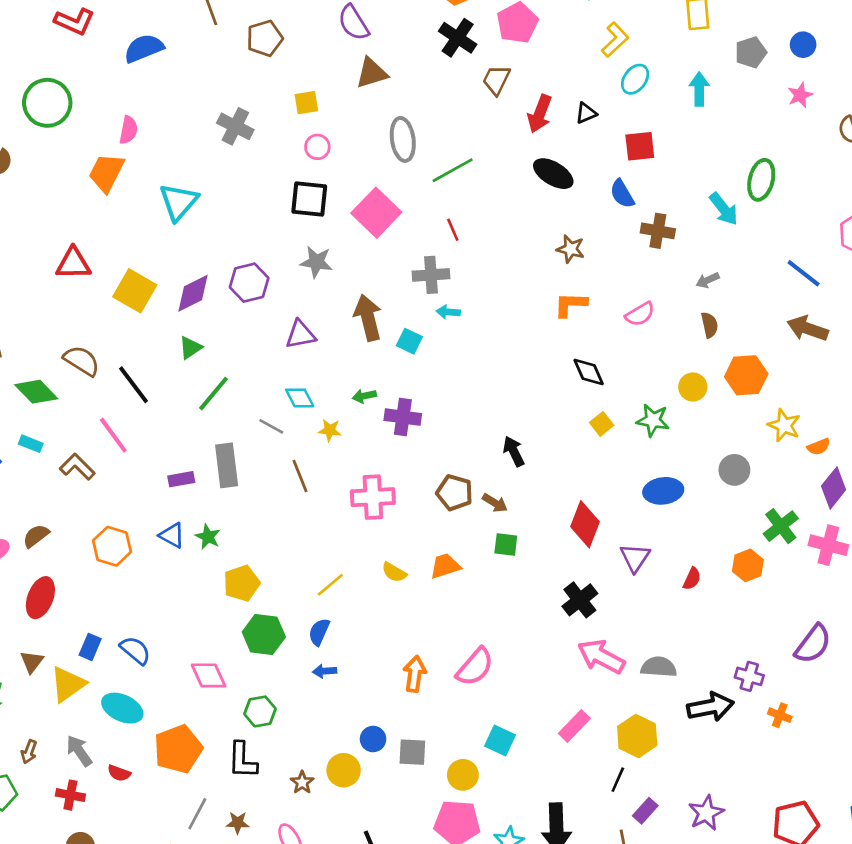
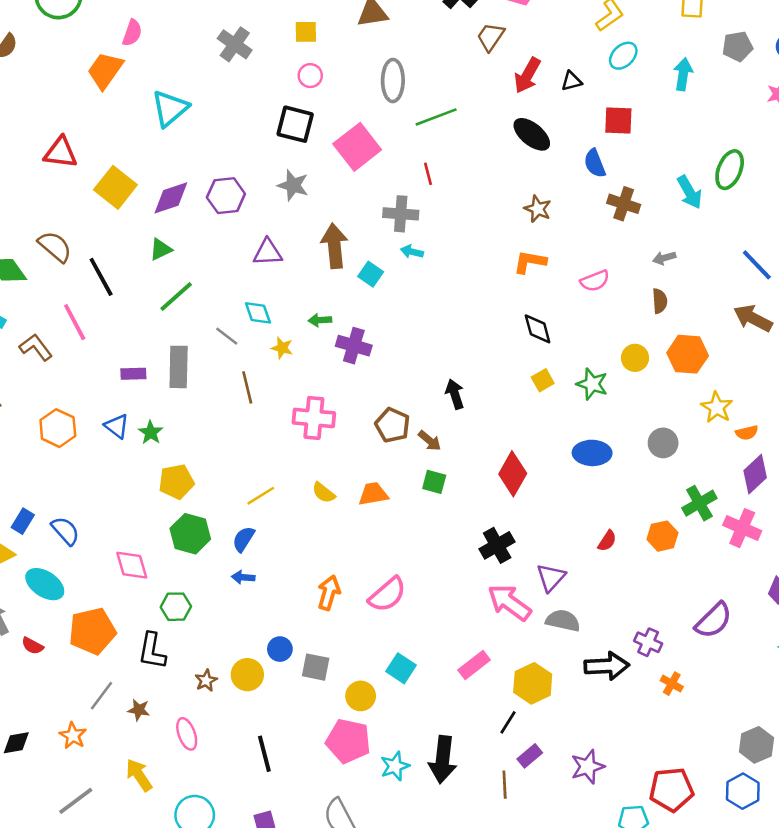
purple triangle: (635, 558) -> (551, 577), moved

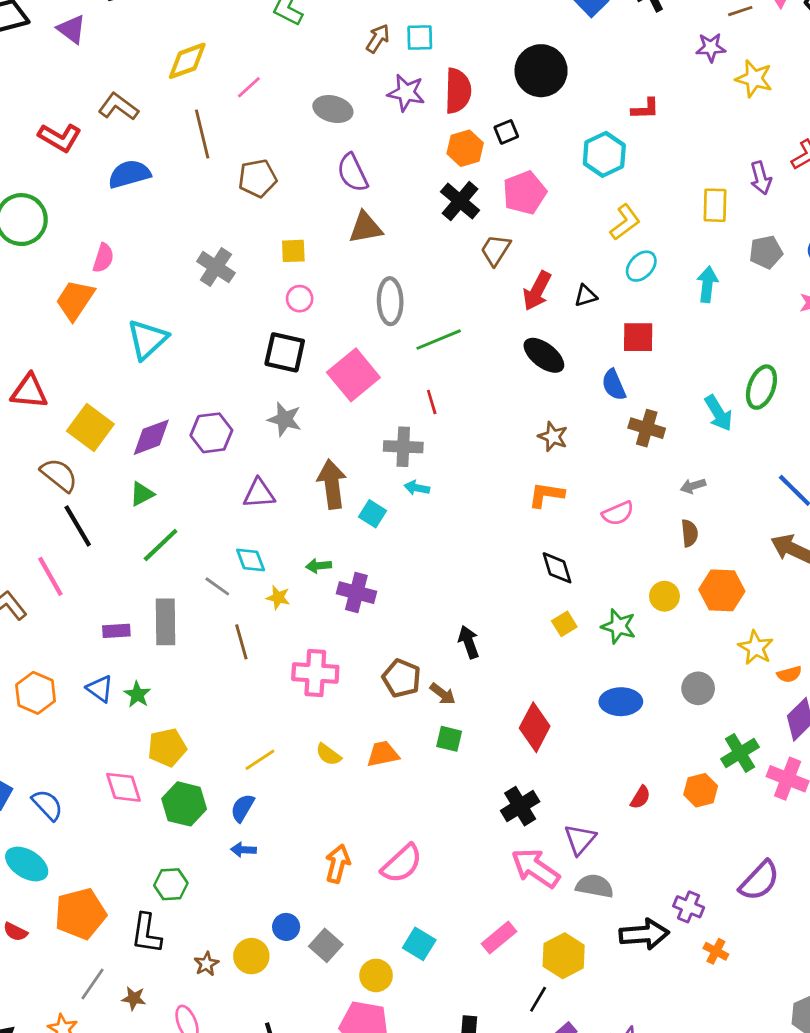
brown semicircle: (55, 247) -> (59, 475), moved
pink diamond: (132, 565) -> (123, 787), moved
gray square: (316, 667) -> (326, 945), turned 32

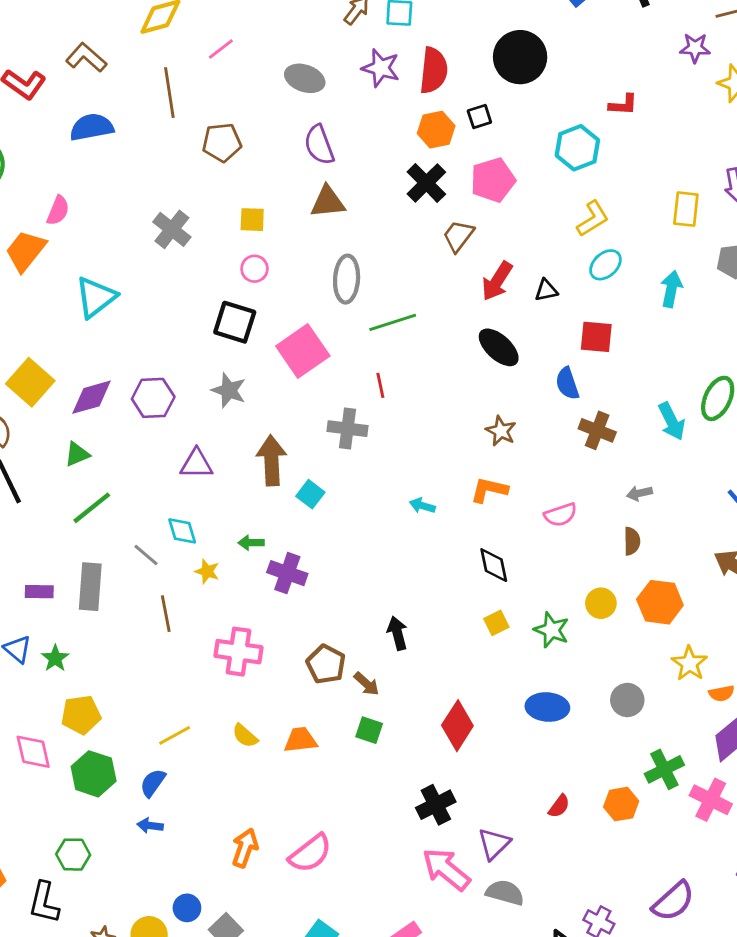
cyan arrow: (417, 488) -> (422, 506), moved

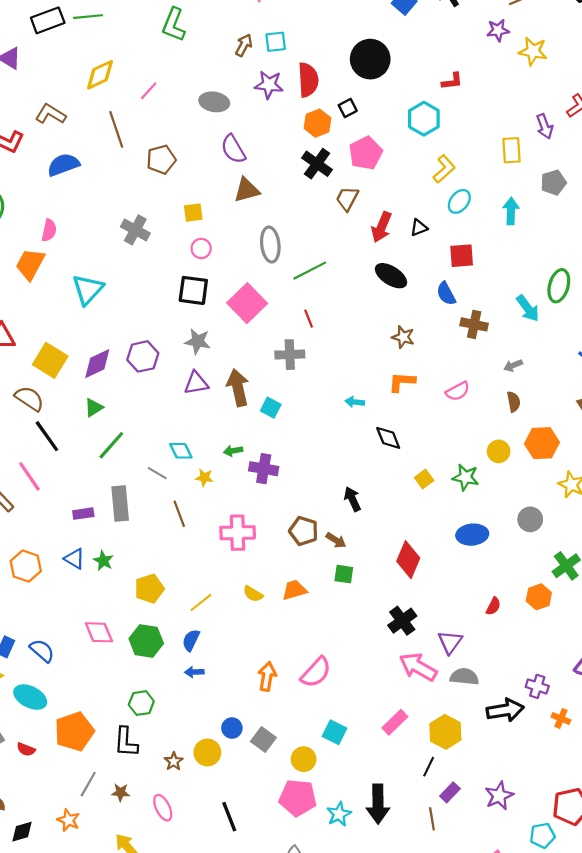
purple triangle: (196, 464) -> (196, 383), moved
black diamond: (494, 565) -> (388, 438), moved
yellow pentagon: (81, 715) -> (149, 589), moved

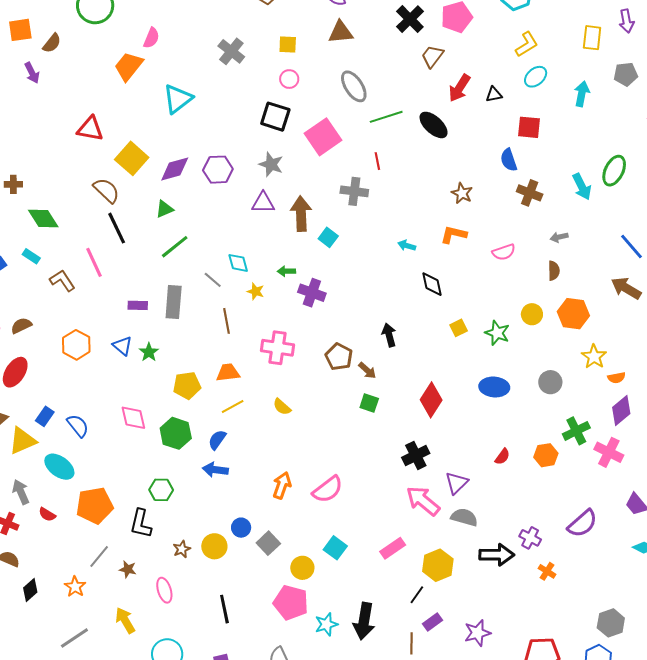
gray ellipse: (270, 245) -> (354, 86), turned -36
black ellipse: (391, 276) -> (434, 125), moved
orange trapezoid: (294, 590) -> (228, 373), moved
blue arrow: (194, 672) -> (215, 470), size x1.4
black diamond: (22, 832) -> (30, 590), turned -35

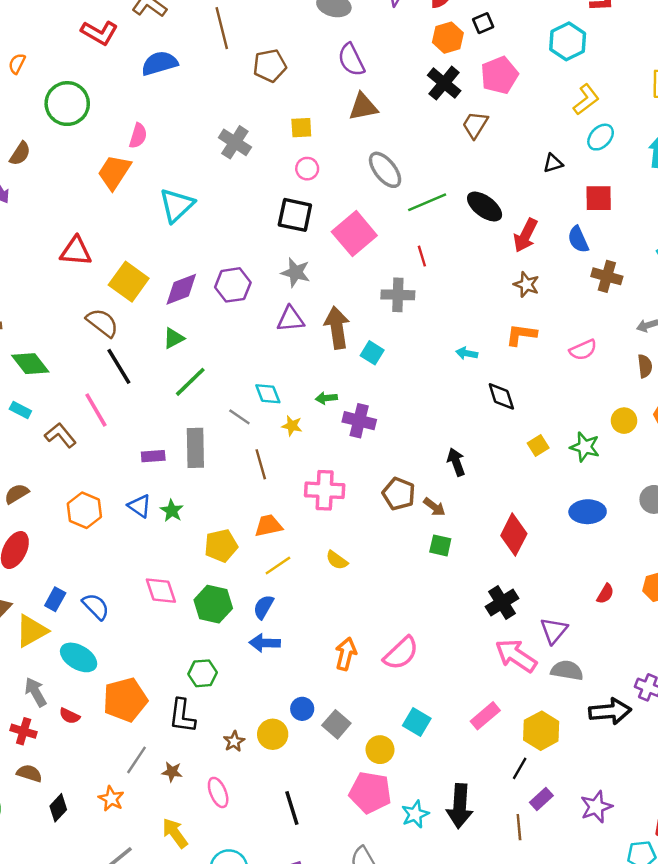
red arrow: (459, 88) -> (526, 235), moved

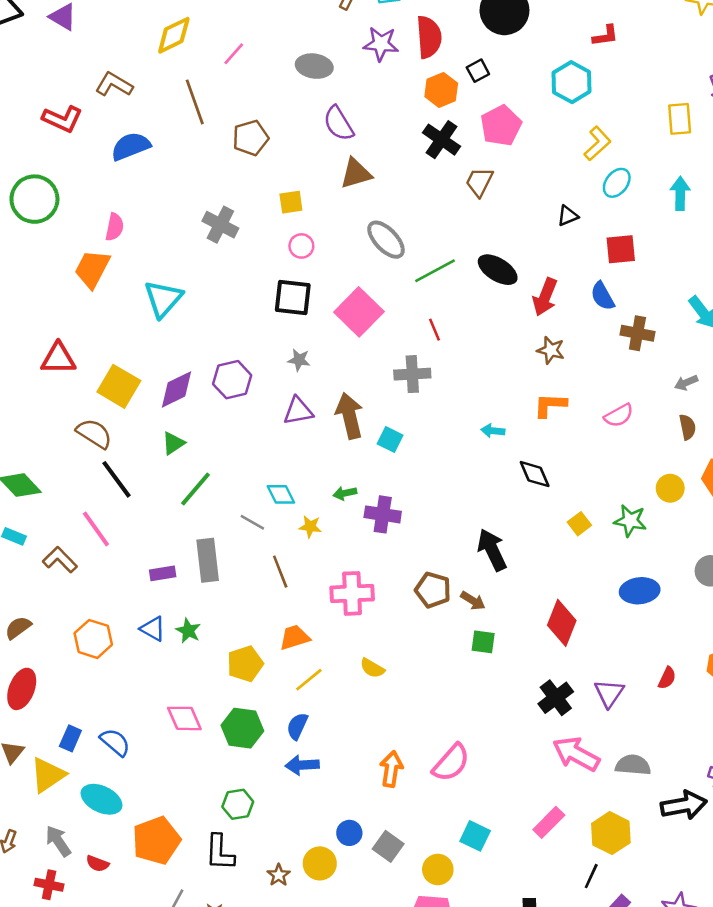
gray star: (296, 272) -> (299, 360), size x0.7
black arrow: (456, 462) -> (492, 550), size x1.4
purple triangle: (554, 630) -> (609, 693), moved

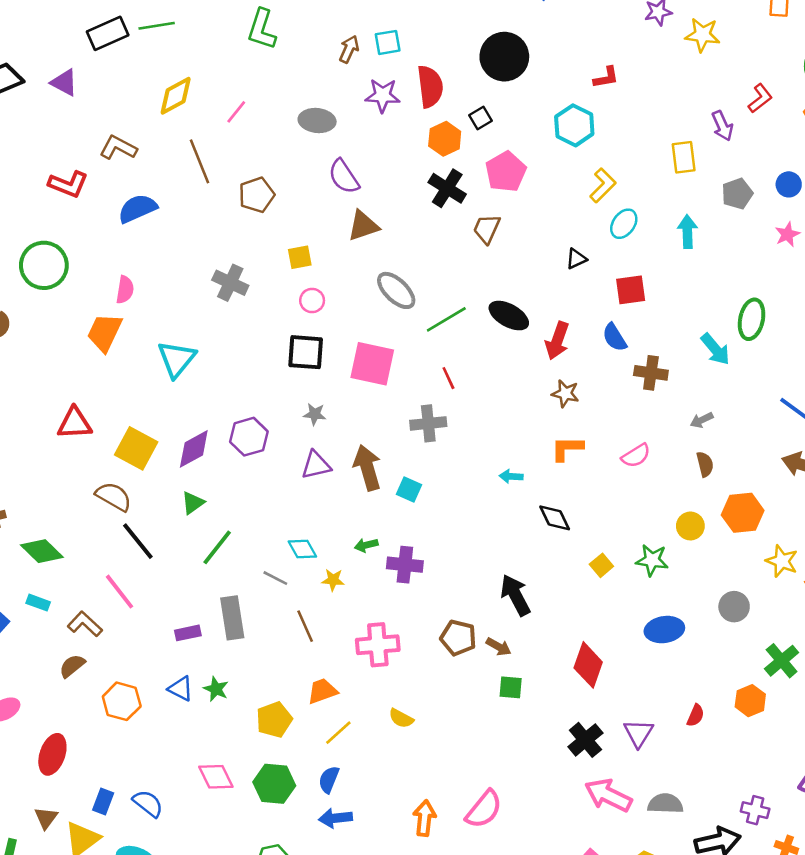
pink square: (359, 312) -> (372, 364), turned -30
brown semicircle: (18, 628) -> (72, 666), moved

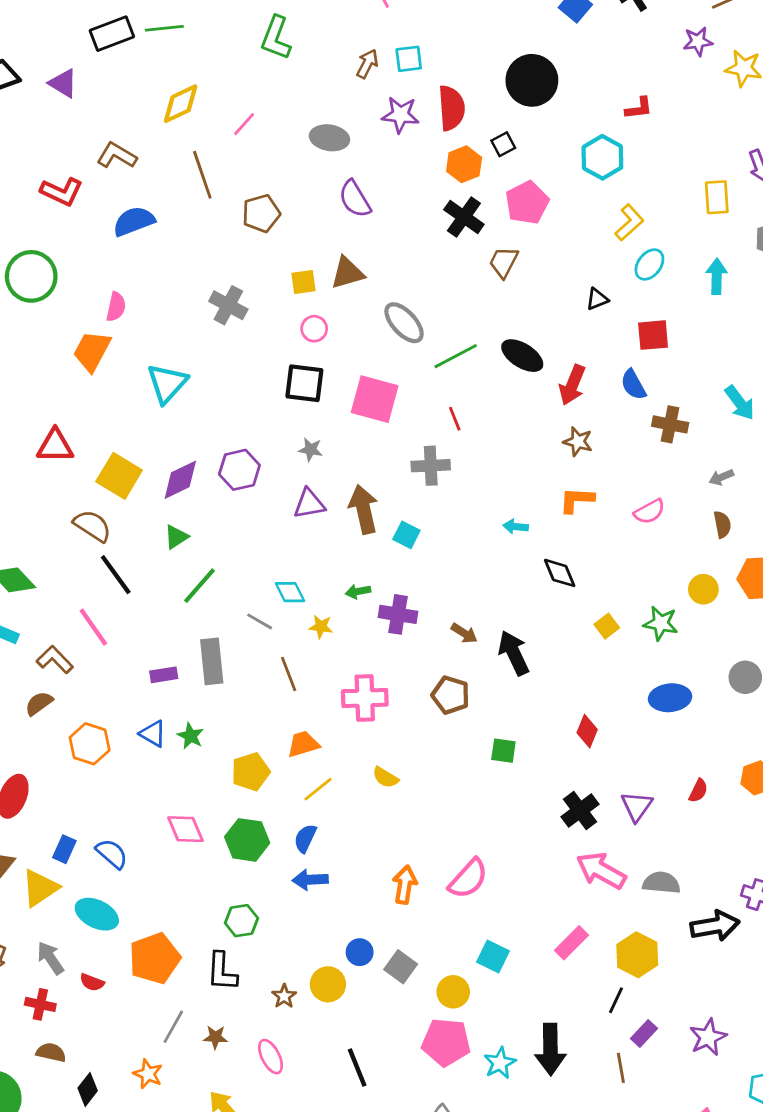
brown triangle: (363, 226) -> (347, 273), moved
brown arrow: (498, 647) -> (464, 633), moved
red diamond: (588, 665) -> (587, 731), size x0.7

